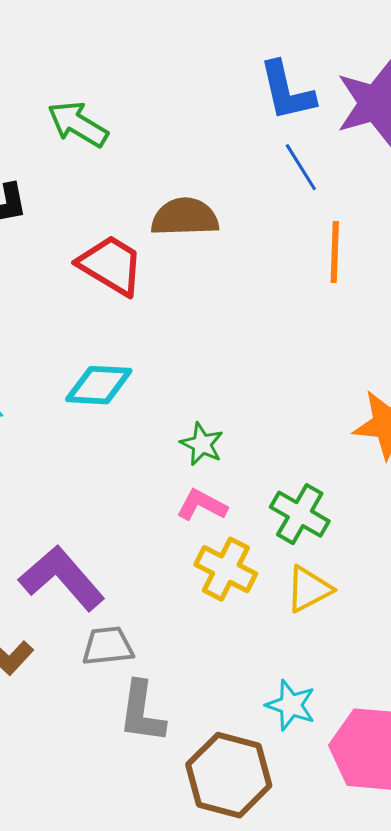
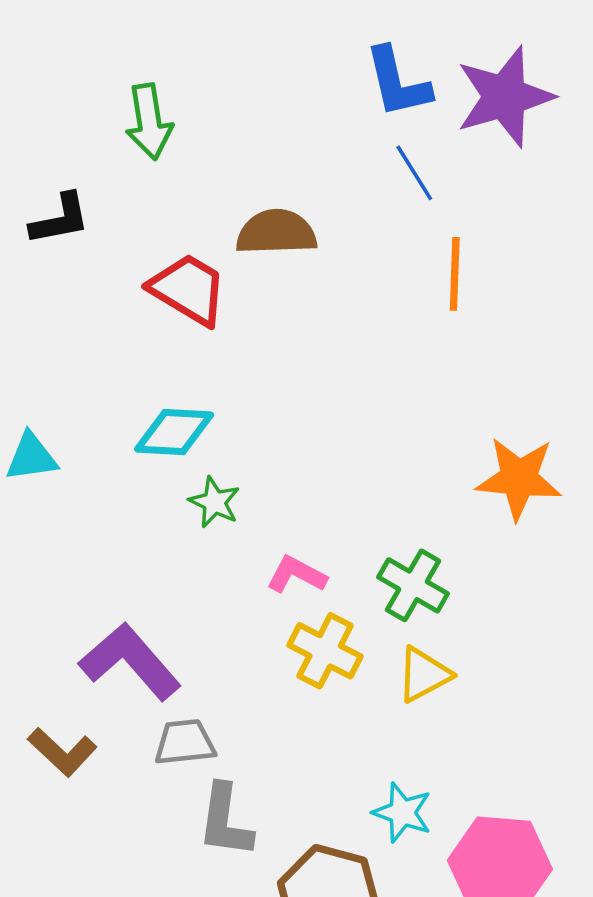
green arrow: (78, 124) -> (149, 122), turned -130
green star: (202, 444) -> (214, 502), moved

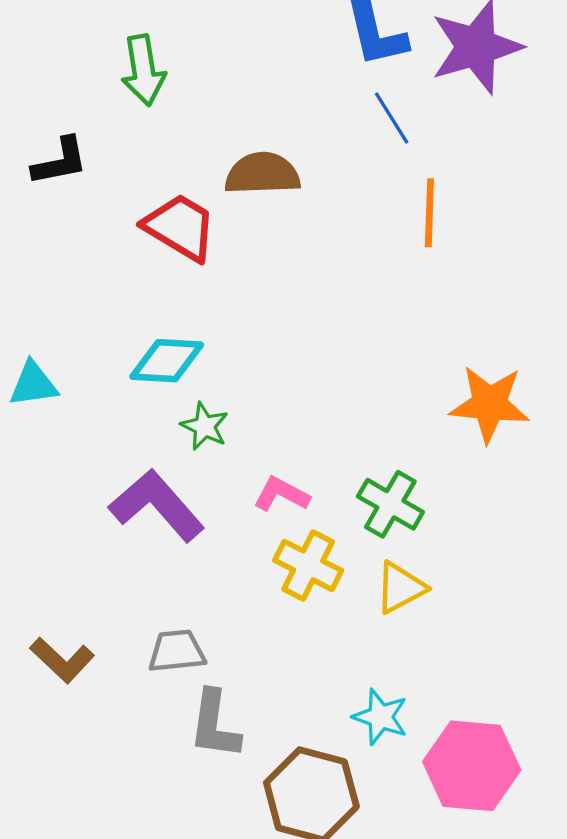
purple L-shape: (130, 661) -> (157, 505), moved

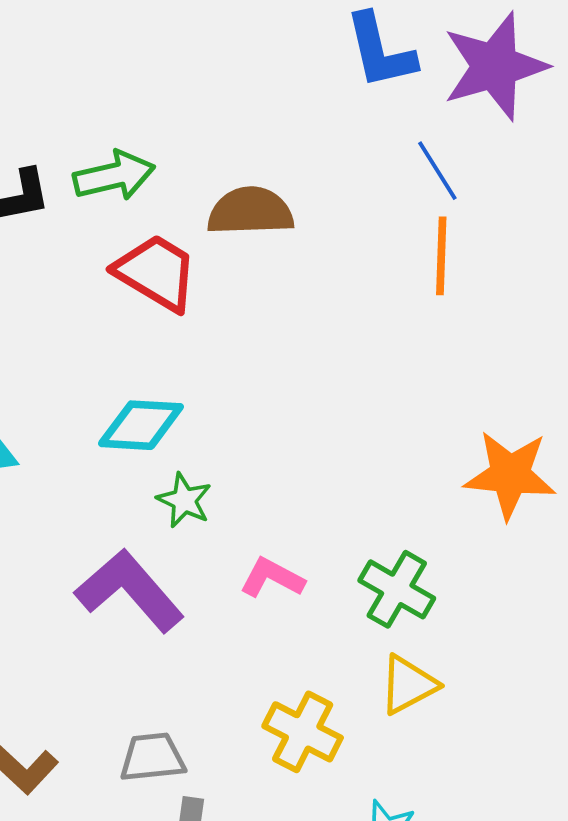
green arrow: (143, 70) -> (114, 176), moved, turned -94
blue line: (392, 118) -> (437, 171), moved
yellow cross: (308, 565) -> (303, 732), moved

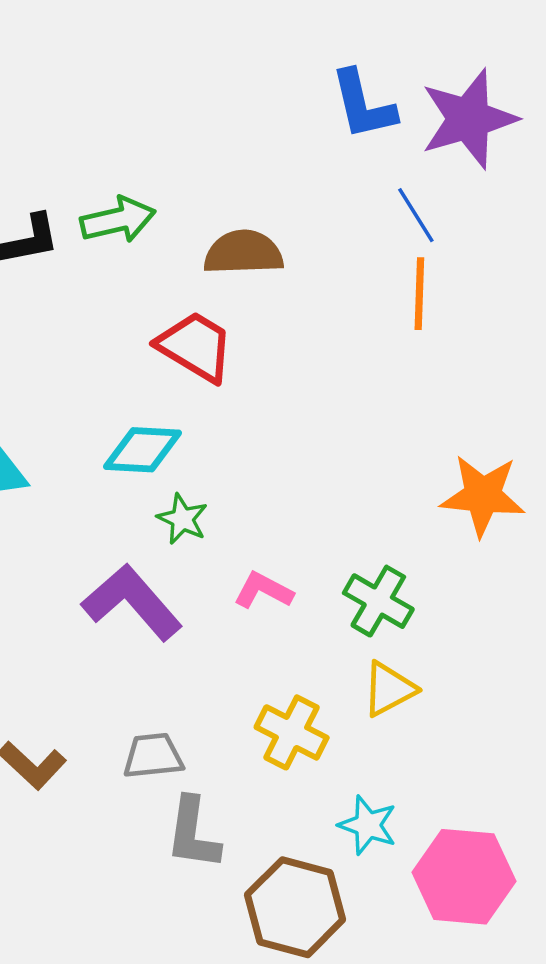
red trapezoid: (156, 272) -> (195, 346), moved

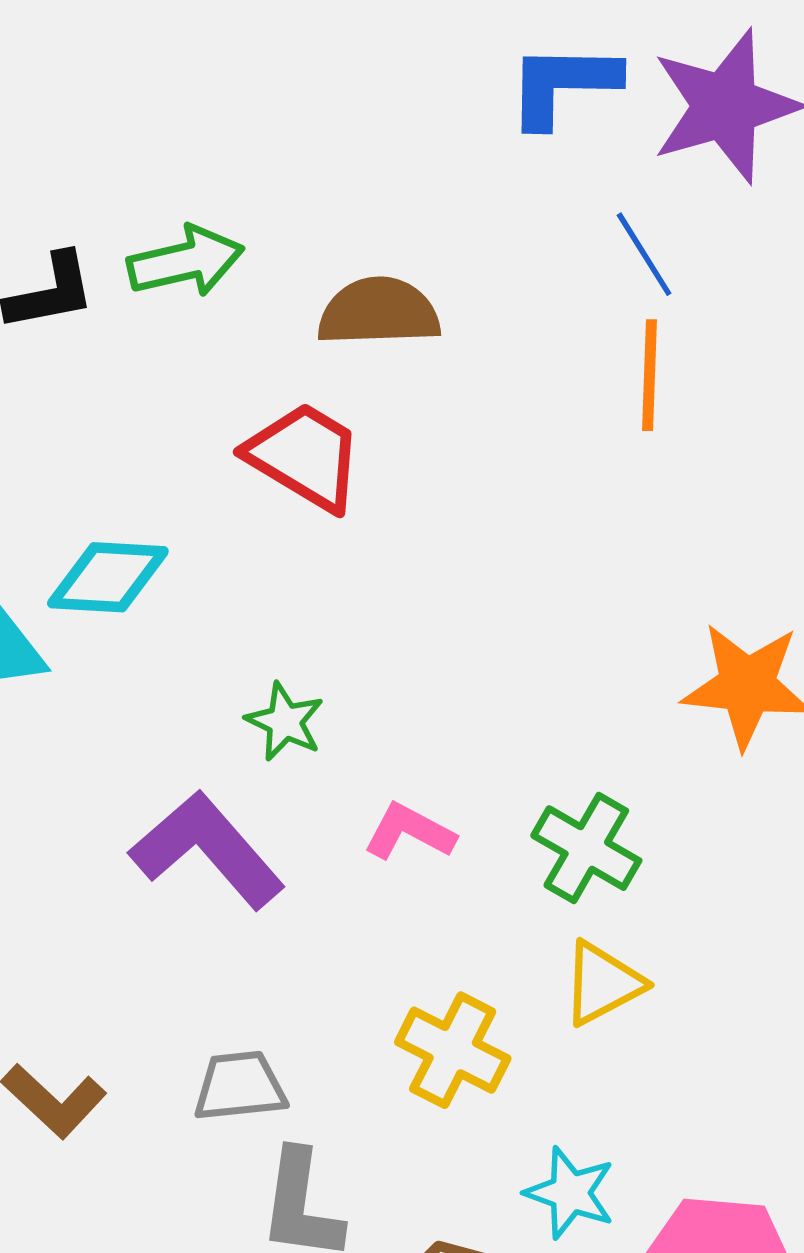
blue L-shape: (363, 105) -> (563, 85), turned 104
cyan diamond: (143, 450) -> (108, 577), moved

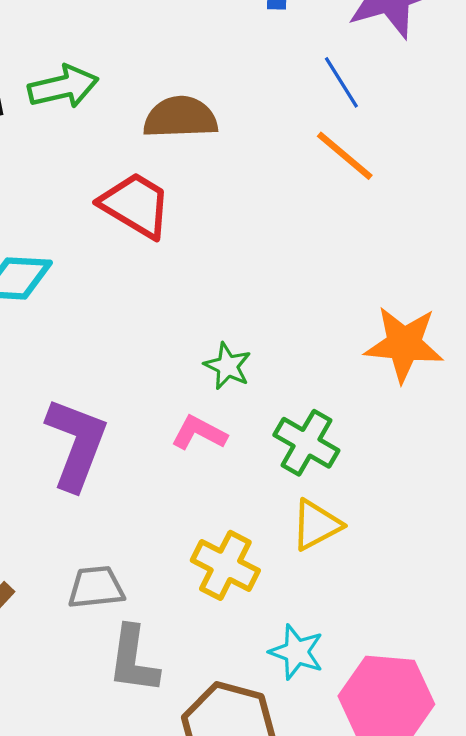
orange line: (649, 375) -> (345, 156), turned -52
green star: (285, 722) -> (228, 366), moved
purple L-shape: (207, 850) -> (76, 444), turned 62

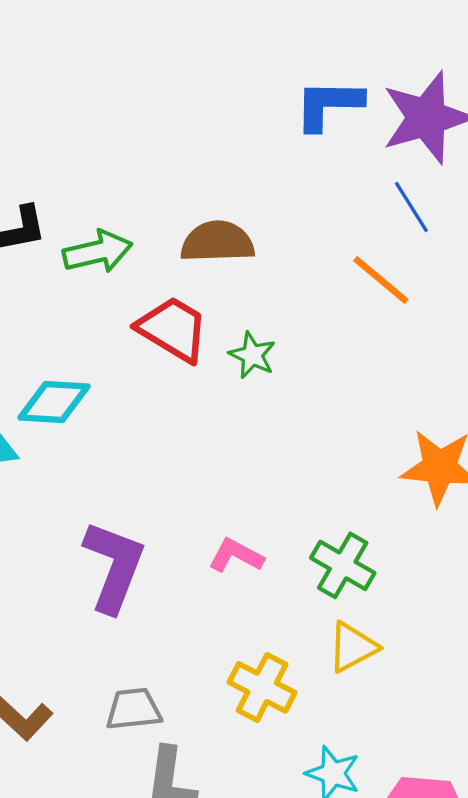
blue line: (341, 82) -> (411, 207), moved
green arrow: (63, 87) -> (98, 252), moved
green star: (228, 366) -> (252, 355), moved

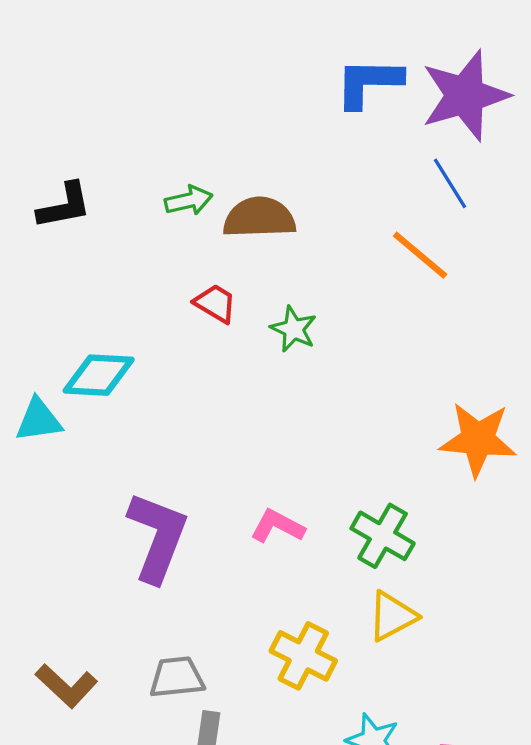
green arrow: (98, 252) -> (189, 200), moved, size x0.7
red trapezoid: (173, 329) -> (215, 303), size x0.6

